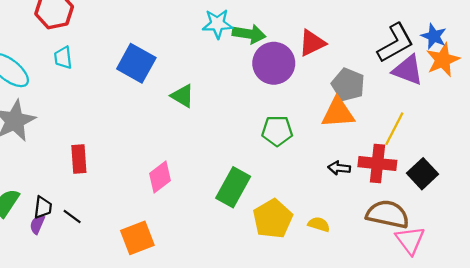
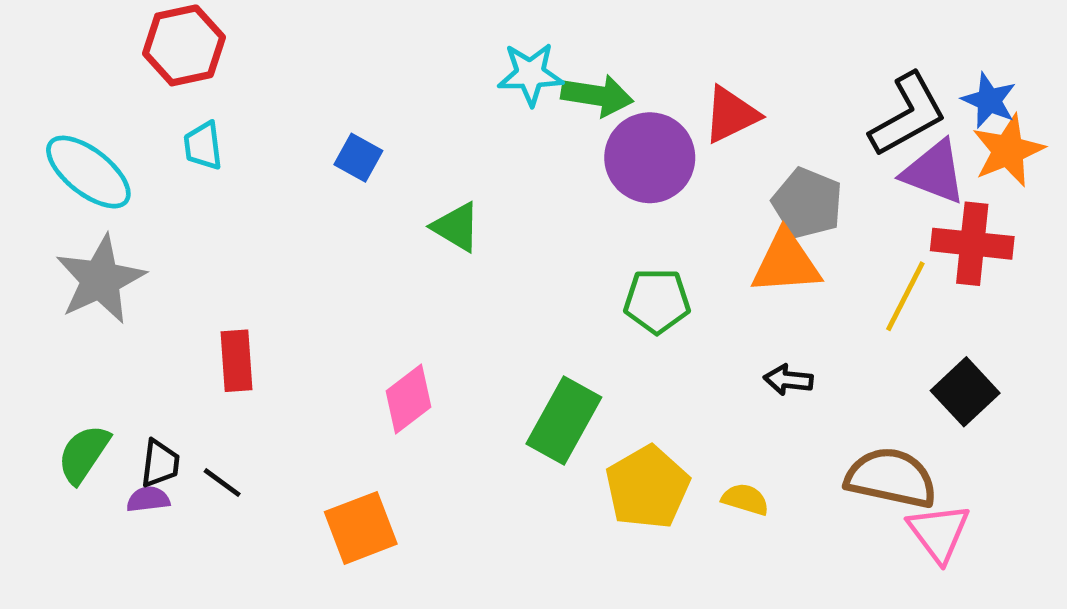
blue square: (136, 63) -> (358, 158), size x0.6
red cross: (377, 164) -> (972, 244), moved
purple semicircle: (37, 224) -> (148, 499), turned 60

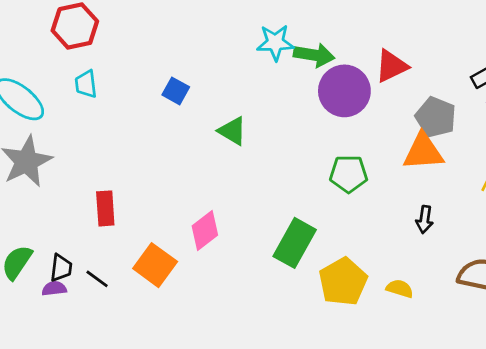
black arrow: (788, 380) -> (425, 219), turned -88
orange square: (361, 528) -> (155, 265), moved, turned -33

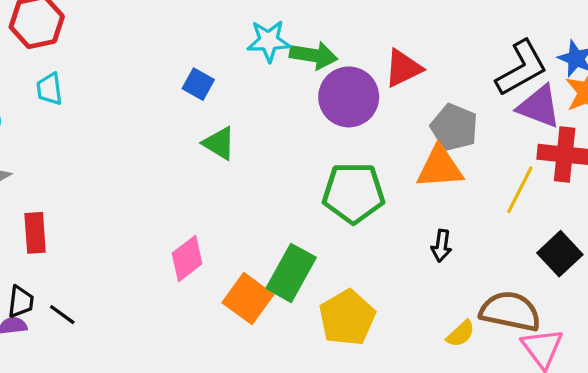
blue square: (176, 91) -> (198, 84), moved
green pentagon: (349, 174) -> (353, 193), size x1.4
red rectangle: (105, 208) -> (35, 233), moved
orange square: (155, 265) -> (248, 299), moved
yellow semicircle: (400, 289) -> (461, 334), moved, turned 120

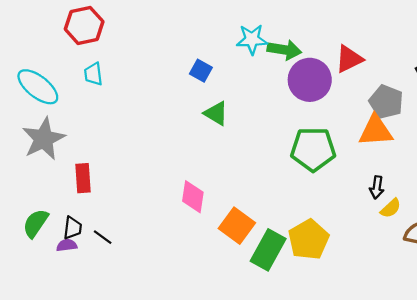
pink diamond: (187, 259) -> (193, 197), turned -44
green rectangle: (291, 273) -> (268, 250), moved
yellow semicircle: (461, 334) -> (391, 208), moved

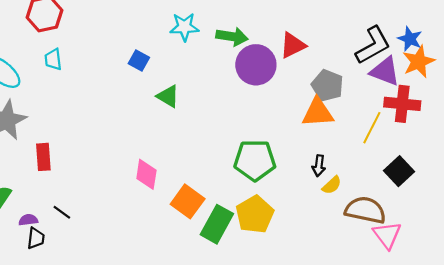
cyan star: (252, 39) -> (184, 27), moved
blue square: (201, 71) -> (139, 60), moved
green pentagon: (313, 149) -> (255, 160), moved
black trapezoid: (73, 228) -> (36, 238), moved

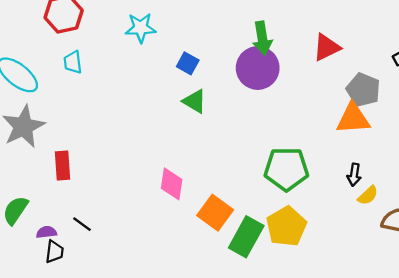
cyan star: (184, 27) -> (141, 28), moved
green arrow: (232, 37) -> (262, 38), turned 72
blue square: (139, 60) -> (188, 63), moved
purple circle: (256, 65) -> (258, 68), moved

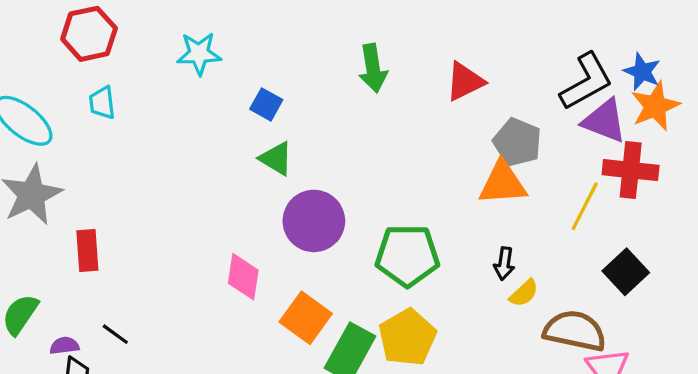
purple circle: (258, 68) -> (314, 221), moved

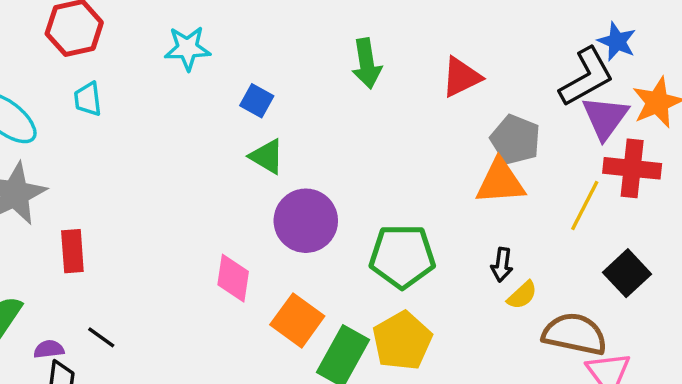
blue star: (642, 72) -> (617, 42), moved
purple triangle: (604, 121) -> (605, 118), turned 45

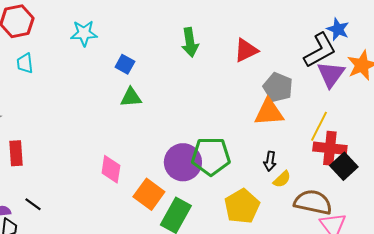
green triangle: (267, 156) -> (131, 97), turned -35
red cross: (632, 168) -> (330, 148), moved
purple circle: (306, 221) -> (183, 162), moved
yellow pentagon: (402, 341) -> (242, 206), moved

